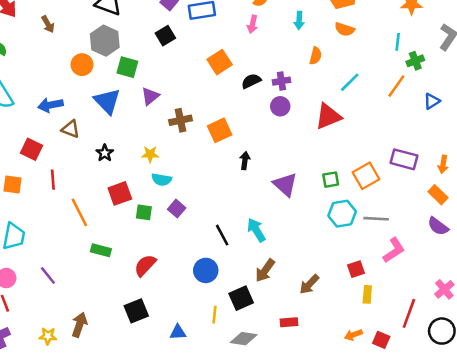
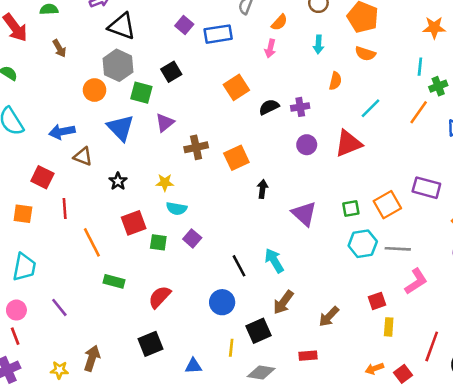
black square: (165, 36) -> (171, 72), moved
purple circle: (280, 106) -> (307, 145), moved
red square: (381, 340) -> (403, 374), turned 30

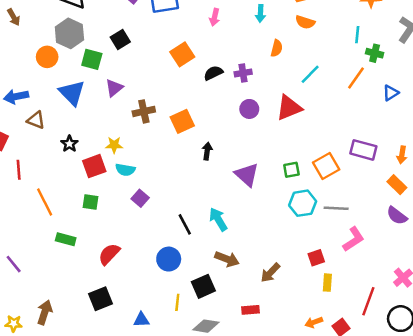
green cross: (438, 86) -> (375, 53), turned 35
red square: (134, 223) -> (94, 166), moved
green square: (158, 242) -> (91, 202), moved
brown arrow: (283, 302) -> (227, 259), turned -105

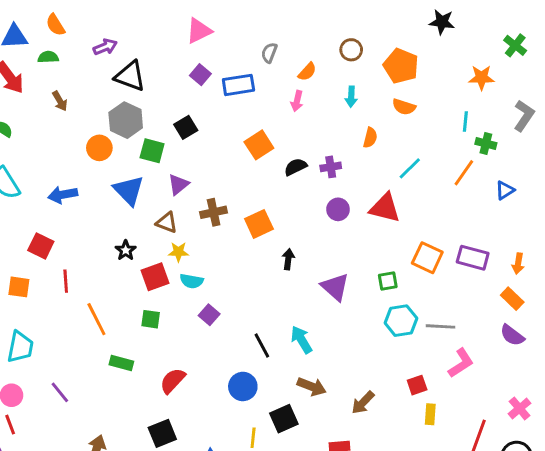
red triangle: (289, 108) -> (385, 208), turned 36
brown triangle: (36, 120) -> (167, 223), moved
orange square: (326, 166) -> (427, 258), moved, turned -35

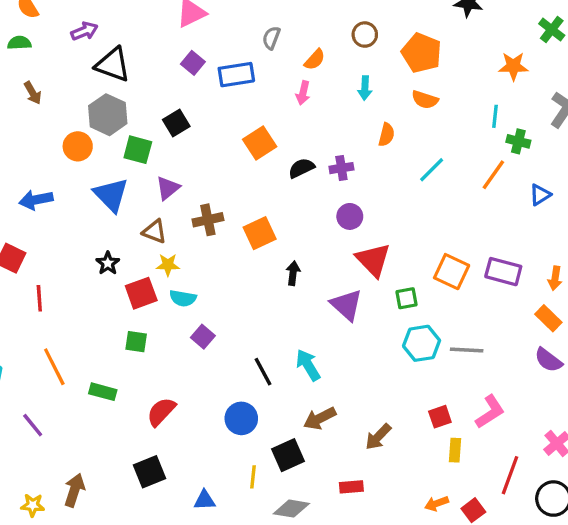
red triangle: (385, 208) -> (373, 260), moved, turned 32
orange line: (96, 319) -> (54, 367), moved
pink L-shape: (461, 363) -> (490, 412), moved
brown arrow: (312, 386) -> (320, 418), turned 132

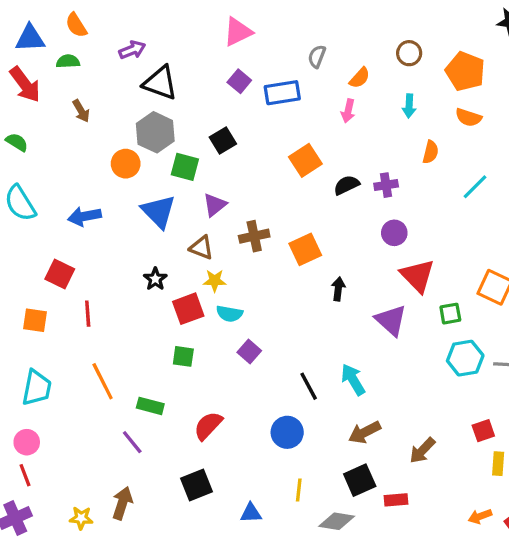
purple line: (33, 425) -> (132, 442), moved
black square: (288, 455) -> (360, 480), moved

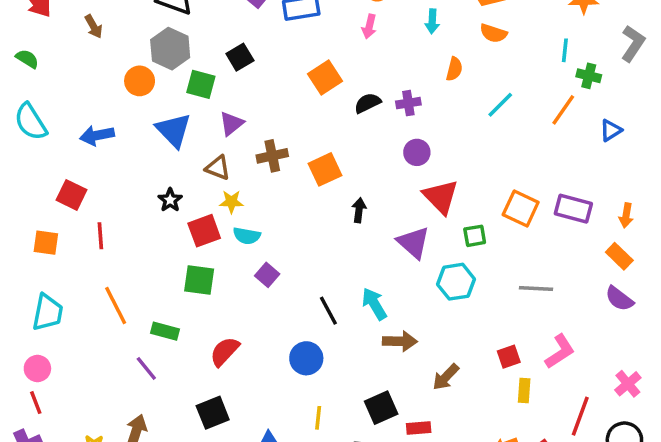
green square: (183, 356) -> (199, 280), size x1.4
cyan hexagon: (465, 358) -> (456, 282), moved
brown arrow: (365, 432) -> (400, 341), moved, turned -152

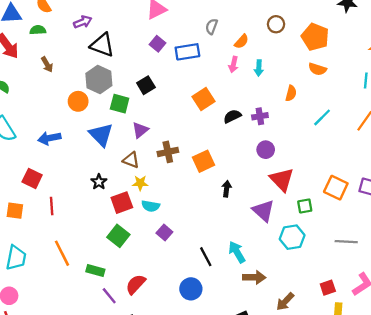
cyan arrow: (432, 21) -> (259, 68), moved
green square: (199, 280) -> (118, 236), turned 30
purple line: (146, 368) -> (109, 296), moved

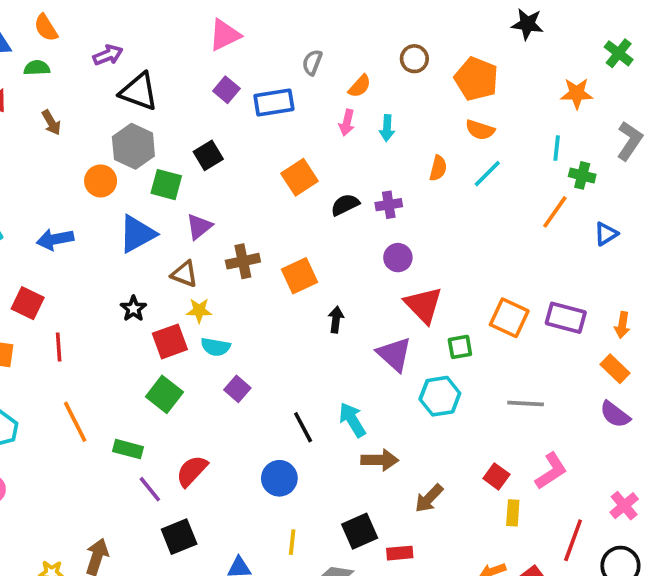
cyan line: (322, 117) -> (487, 174), moved
blue triangle: (101, 135) -> (137, 234), turned 45
red square: (328, 288) -> (496, 476), turned -35

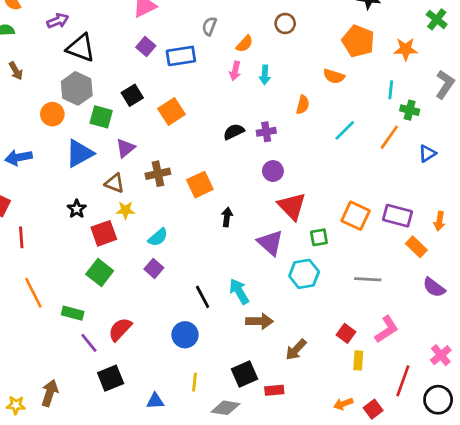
orange pentagon: (476, 79) -> (358, 41), moved
cyan line: (487, 174) -> (345, 130), moved
orange square: (299, 177) -> (171, 111), moved
cyan semicircle: (216, 347) -> (158, 237), moved, turned -50
orange rectangle: (615, 369) -> (416, 247), moved

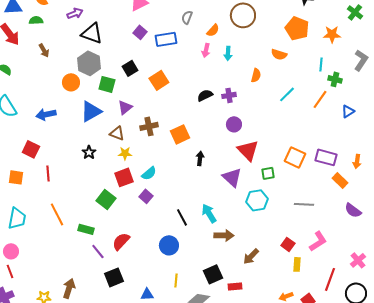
brown circle: (285, 23) -> (243, 15), size x1.6
red square: (104, 233) -> (124, 177), moved

